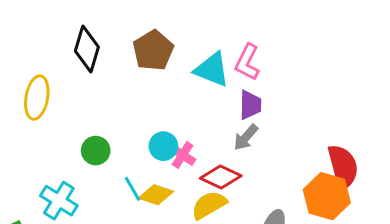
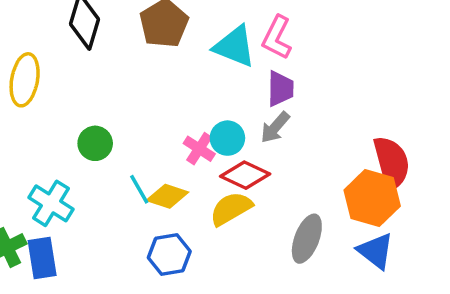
cyan circle: (163, 146) -> (227, 138), moved

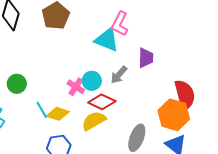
cyan triangle: (235, 46) -> (107, 40), moved
purple trapezoid: (280, 89) -> (146, 58), moved

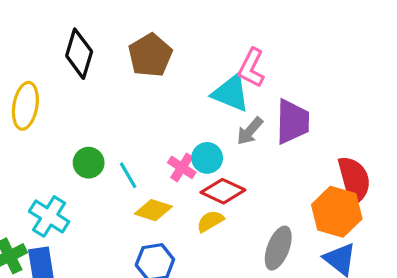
purple trapezoid: (146, 58) -> (292, 122), size x1.4
gray arrow: (119, 75) -> (250, 131), moved
cyan line: (42, 110) -> (128, 175), moved
yellow semicircle: (94, 121) -> (210, 221), size x0.7

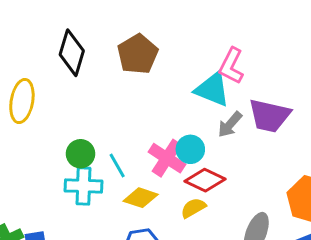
purple trapezoid: (292, 122) -> (269, 116), turned 102
pink cross: (182, 167) -> (167, 158), size x1.4
cyan cross: (49, 216) -> (83, 186), moved, turned -30

